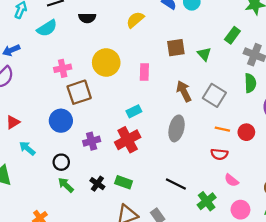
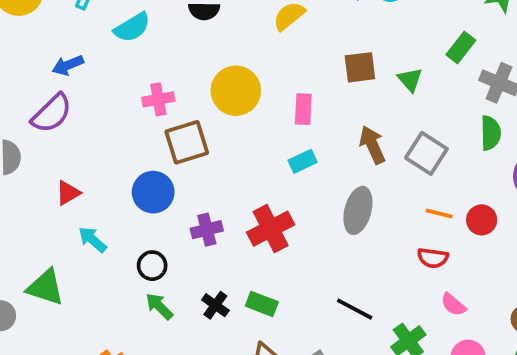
cyan rectangle: (134, 111) -> (303, 161), moved

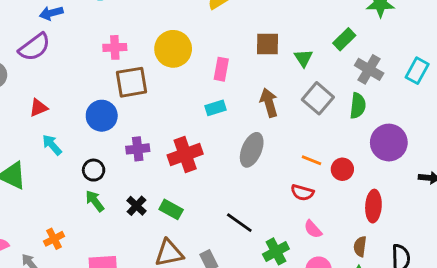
gray square: (426, 153) -> (318, 98), moved

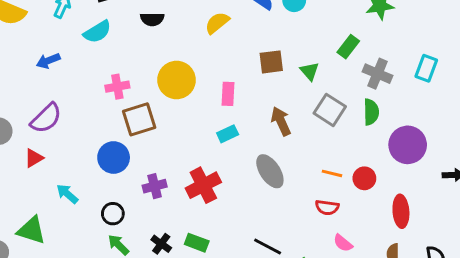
purple semicircle: (34, 47) -> (46, 118), moved
red triangle: (39, 108) -> (34, 158), moved
gray ellipse: (252, 150) -> (270, 171), turned -48

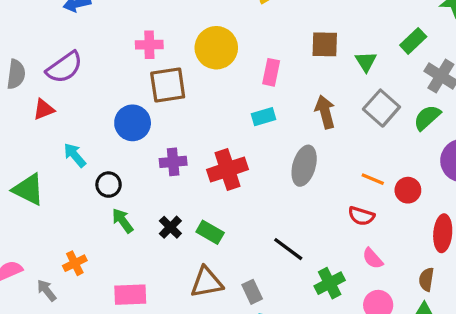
green semicircle: (371, 112) -> (427, 118), turned -140
gray ellipse: (270, 171) -> (304, 166), turned 40
black circle: (113, 214) -> (109, 185), moved

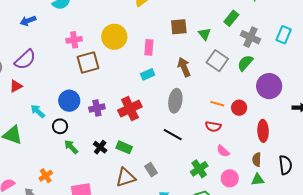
blue circle: (133, 123) -> (69, 101), moved
black line: (288, 249) -> (173, 135), moved
gray rectangle: (252, 292) -> (151, 170), moved

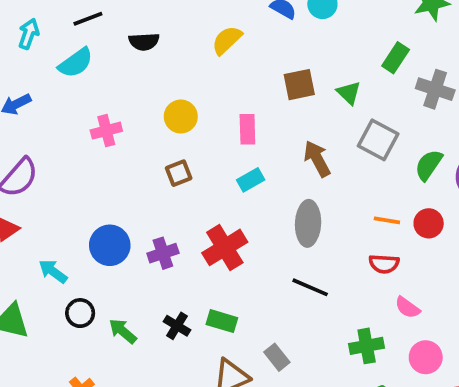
yellow circle: (114, 37) -> (181, 117), size x0.7
brown square: (88, 63) -> (179, 173), moved, size x0.6
green semicircle: (245, 63) -> (429, 165), moved
black circle: (60, 126) -> (80, 313), moved
green cross: (199, 169) -> (367, 346), turned 30

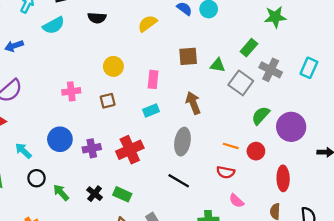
green triangle: (349, 93) -> (218, 65), turned -42
pink cross: (106, 131) -> (71, 91), moved
gray square: (378, 140) -> (241, 83), moved

